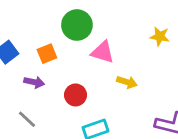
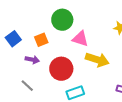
yellow arrow: (127, 82) -> (97, 60), size x1.6
red circle: (76, 95) -> (61, 69), size x1.5

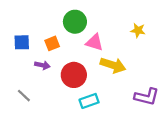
blue square: (13, 39) -> (22, 42), turned 35
gray line: (27, 86) -> (24, 96), moved

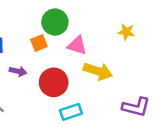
orange square: (52, 43) -> (39, 43), moved

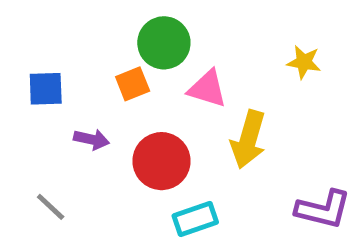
yellow arrow: (98, 71) -> (248, 139), turned 88

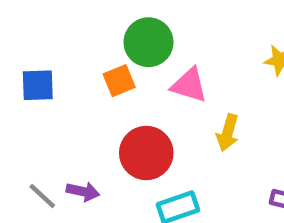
purple arrow: (92, 139) -> (83, 191), moved
yellow arrow: (248, 139) -> (228, 133), size x0.7

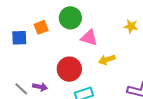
orange square: (119, 81) -> (41, 27), moved
yellow arrow: (228, 133) -> (107, 60), turned 56

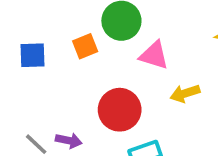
orange square: (41, 27) -> (85, 46), moved

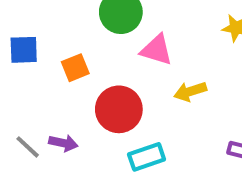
orange square: (85, 46) -> (75, 68), moved

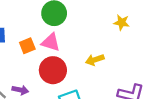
pink triangle: (157, 50) -> (51, 42), moved

